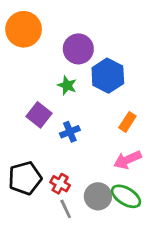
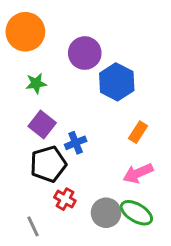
green star: (67, 85) -> (36, 83), moved, turned -30
black pentagon: (25, 178) -> (48, 164), moved
gray line: (66, 209) -> (33, 226), moved

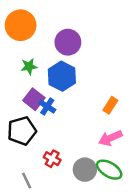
blue hexagon: (117, 82) -> (62, 76), moved
blue cross: (76, 143) -> (47, 106), moved, turned -35
black pentagon: (48, 164) -> (22, 131), moved

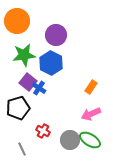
green star: (29, 66) -> (24, 55), size x1.6

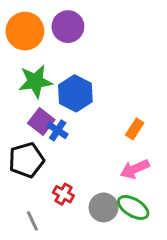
purple circle: (56, 35) -> (68, 27), moved

